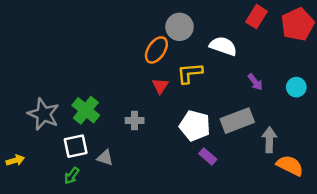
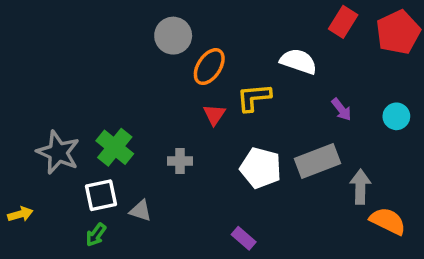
gray circle: (180, 27) -> (173, 36), moved
purple rectangle: (208, 156) -> (244, 238), moved

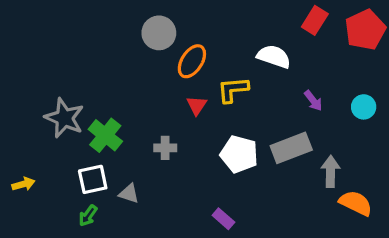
gray star: (58, 152) -> (64, 118), moved
yellow arrow: (20, 214) -> (23, 184), moved

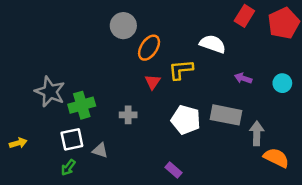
purple arrow: (313, 101) -> (243, 78), turned 147
green cross: (105, 135) -> (82, 105), turned 35
gray rectangle: (291, 148) -> (226, 115), turned 32

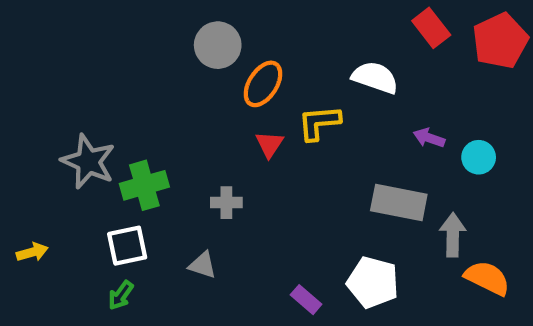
red rectangle: (244, 16) -> (431, 28), turned -70
cyan circle: (282, 83) -> (479, 157), moved
white pentagon: (186, 120) -> (373, 282), moved
gray triangle: (100, 150) -> (203, 265), moved

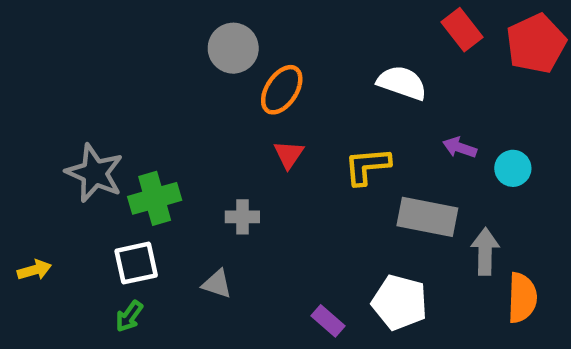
yellow L-shape: (319, 123) -> (367, 166), moved
orange semicircle: (487, 278) -> (522, 298), turned 66

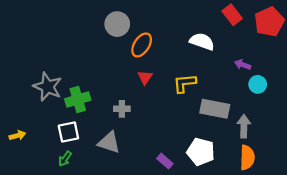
purple arrow: (460, 148) -> (243, 65), moved
gray triangle: (217, 284) -> (109, 142), size x1.5
orange semicircle: (522, 298) -> (247, 158), moved

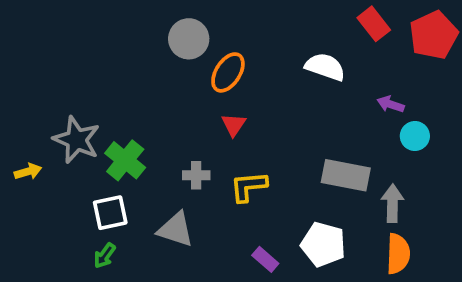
yellow L-shape: (185, 83) -> (249, 186), moved
green cross: (78, 99) -> (125, 160), turned -35
yellow arrow: (17, 135) -> (28, 172), moved

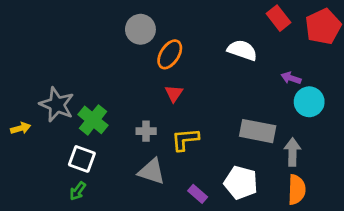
cyan circle: (415, 136) -> (309, 102), size x1.4
white square: (110, 213) -> (82, 159), turned 32
gray triangle: (176, 229) -> (152, 171), moved

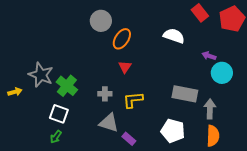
purple rectangle: (198, 194) -> (129, 139), moved

